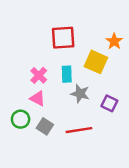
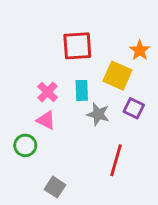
purple square: (109, 103) -> (134, 108), moved
gray square: (45, 126) -> (55, 187), moved
red line: (79, 130) -> (116, 160), moved, turned -65

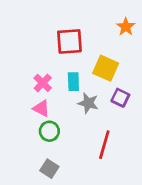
orange star: (140, 50) -> (126, 27), moved
green circle: (25, 145) -> (49, 131), moved

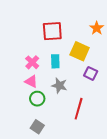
orange star: (126, 27) -> (97, 28), moved
gray star: (88, 103) -> (59, 86), moved

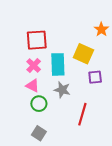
red square: (52, 31) -> (37, 40), moved
cyan rectangle: (55, 61) -> (58, 64), size x1.5
purple square: (91, 73) -> (95, 77), turned -32

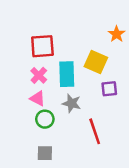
red line: (82, 114) -> (95, 131), turned -35
gray square: (39, 133) -> (45, 153), turned -32

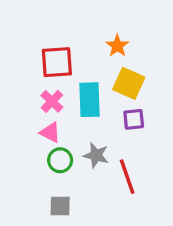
orange star: (117, 34) -> (117, 46), moved
purple square: (109, 89) -> (134, 119), moved
gray star: (72, 103) -> (96, 155), moved

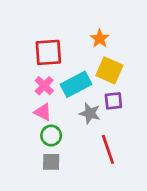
cyan rectangle: (90, 100) -> (76, 84), turned 64
gray star: (96, 155) -> (90, 113), moved
gray square: (60, 206) -> (51, 162), moved

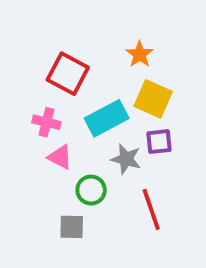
red square: (48, 52) -> (68, 74), turned 32
pink cross: (44, 86) -> (46, 122), moved, turned -30
green circle: (51, 136) -> (91, 190), moved

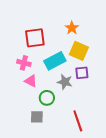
red square: (68, 74) -> (35, 38), turned -35
red line: (151, 209) -> (78, 121), moved

